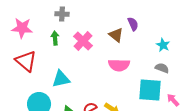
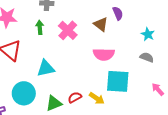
cyan square: (150, 90) -> (118, 81), moved

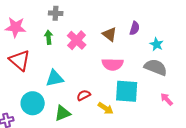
purple semicircle: (118, 13) -> (135, 28), moved, turned 40
gray semicircle: (147, 57) -> (156, 67), size x1.6
red semicircle: (75, 97) -> (84, 95), moved

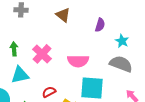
brown triangle: (110, 34) -> (63, 15), moved
green arrow: (49, 37) -> (14, 49), moved
pink cross: (77, 40) -> (42, 54), moved

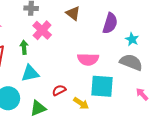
purple semicircle: (100, 25) -> (110, 23), size x1.5
pink cross: (42, 54) -> (42, 30), moved

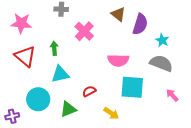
brown triangle: (73, 13) -> (118, 14), moved
pink cross: (42, 30) -> (84, 31), moved
yellow arrow: (81, 103) -> (111, 113), moved

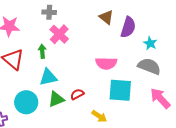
pink cross: (84, 31) -> (59, 34), moved
pink arrow: (172, 95) -> (160, 98), size x1.6
green triangle: (68, 109) -> (56, 99), moved

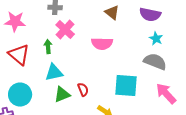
purple semicircle: (128, 27) -> (150, 14), moved, turned 85
pink semicircle: (106, 63) -> (102, 44), moved
red semicircle: (77, 94) -> (83, 90), turned 96
cyan circle: (26, 102) -> (20, 94), moved

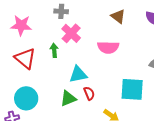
cyan triangle: (54, 72) -> (78, 74), moved

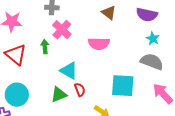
cyan triangle: (78, 74) -> (69, 71), turned 42

